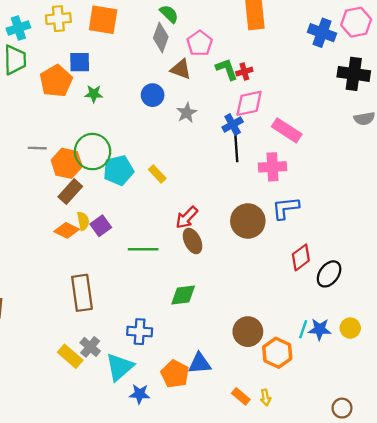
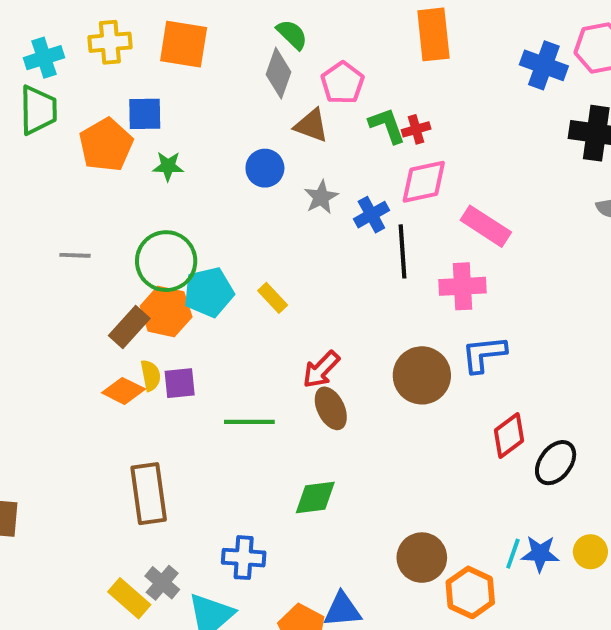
blue cross: (233, 124) -> (371, 215), moved
orange hexagon: (67, 163) -> (166, 311), moved
purple square: (101, 226) -> (180, 383), turned 30

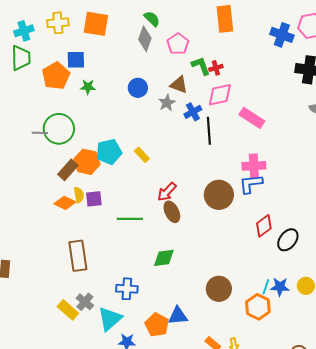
brown triangle: (311, 125) -> (179, 85), moved
green circle: (166, 261) -> (59, 129), moved
pink cross: (463, 286) -> (254, 166), moved
orange hexagon: (470, 592) -> (258, 307), moved

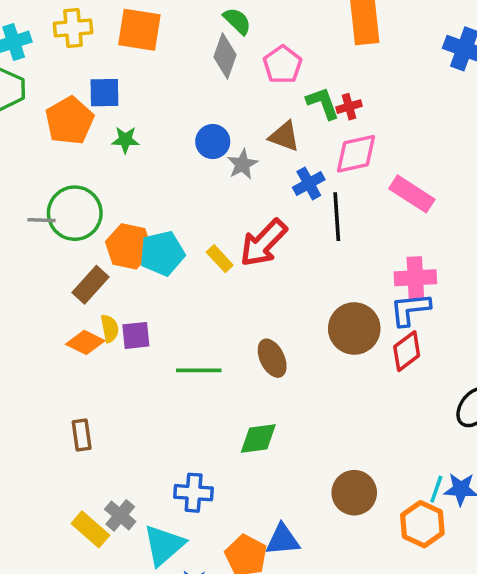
gray star: (167, 103) -> (242, 164), moved
orange hexagon: (87, 162) -> (129, 246), moved
red arrow: (167, 192) -> (263, 243), moved, size x1.4
red diamond: (264, 226) -> (407, 351), moved
brown rectangle: (78, 256) -> (82, 435), moved, size x0.6

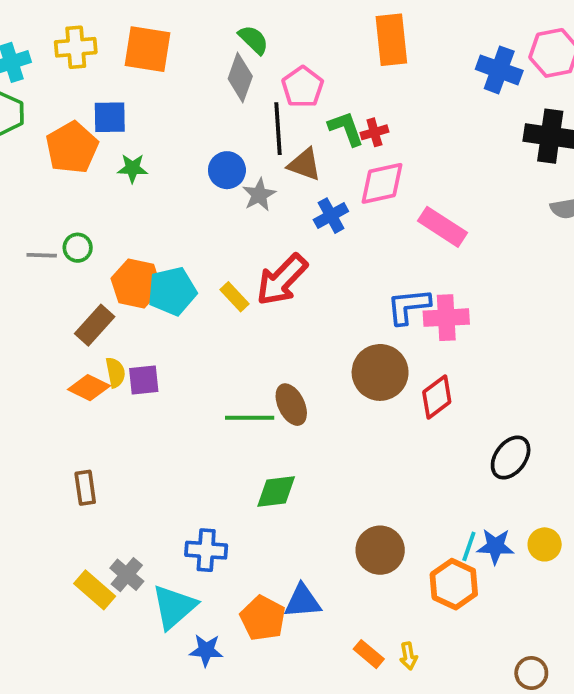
green circle: (75, 213) -> (78, 248), size x0.5
black line: (337, 217) -> (278, 129), moved
blue L-shape: (410, 309) -> (408, 306), moved
green line: (199, 370) -> (250, 418), moved

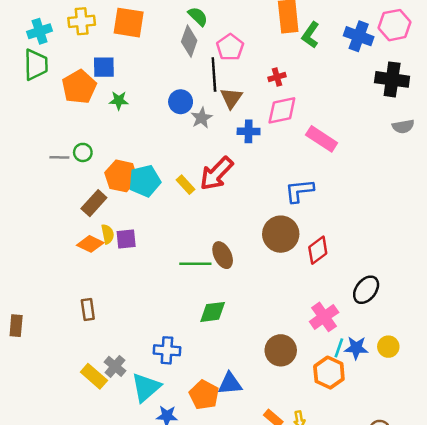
green L-shape: (346, 129) -> (310, 35), moved, turned -125
brown triangle: (304, 164) -> (231, 98), turned 45
blue cross: (331, 216) -> (249, 131), turned 30
pink cross: (446, 318) -> (324, 317), moved, turned -32

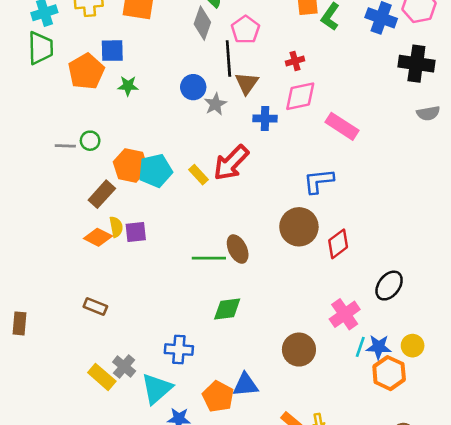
brown rectangle: (88, 310) -> (95, 306), turned -60
orange hexagon: (329, 373) -> (389, 373), moved

